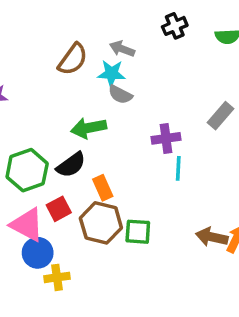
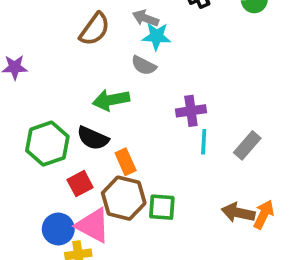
cyan star: (111, 73) -> (156, 36), moved
gray rectangle: (221, 116) -> (247, 145), moved
black semicircle: (71, 165) -> (93, 138), turned 60
pink triangle: (27, 225) -> (93, 225), moved

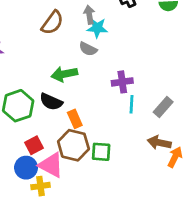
gray arrow: (146, 18) -> (89, 15), turned 60
red square: (80, 184) -> (34, 145), moved
brown arrow: (238, 213) -> (159, 143), moved

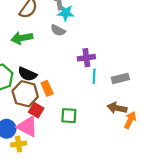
green arrow: (64, 74) -> (22, 38), moved
gray rectangle: (163, 107) -> (120, 78), turned 35
red square: (34, 145) -> (36, 110), moved, turned -32
brown hexagon: (73, 145) -> (25, 94), moved

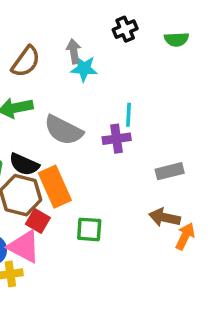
gray semicircle: (58, 30) -> (63, 130), moved, size x1.6
cyan line: (94, 76) -> (129, 115), moved
orange rectangle: (47, 88) -> (55, 187), size x1.6

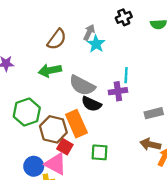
gray arrow: (74, 51) -> (89, 32), turned 35
cyan star: (84, 68) -> (96, 44), turned 30
black semicircle: (24, 164) -> (91, 104), moved

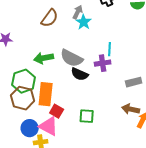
green arrow: (50, 70) -> (44, 58), moved
orange rectangle: (76, 124) -> (46, 94), moved, turned 30
brown hexagon: (53, 129) -> (23, 98), moved

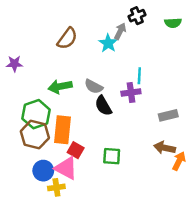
gray arrow: (78, 12) -> (120, 31), moved
gray semicircle: (72, 58) -> (94, 87), size x0.7
black semicircle: (80, 74) -> (103, 106), turned 36

